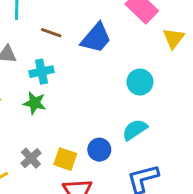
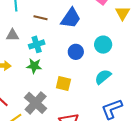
blue circle: (99, 150) -> (76, 52), moved
gray cross: (31, 158) -> (36, 103), size x1.6
yellow square: (65, 159) -> (63, 84), moved

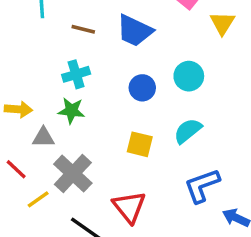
blue trapezoid: (71, 18) -> (135, 31), turned 80
gray triangle: (12, 35) -> (43, 137), moved
yellow square: (63, 84) -> (140, 144), moved

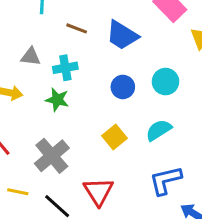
gray triangle: (43, 137) -> (31, 57), moved
yellow square: (140, 144) -> (114, 137), turned 30
yellow line: (38, 199) -> (18, 192), moved, turned 40

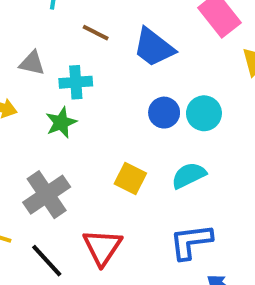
blue circle: (123, 87) -> (164, 113), moved
green star: (57, 100) -> (61, 122), turned 30
yellow square: (114, 137) -> (130, 179), turned -30

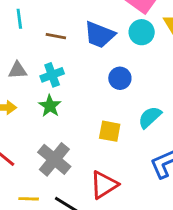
cyan circle: (204, 113) -> (142, 32), moved
red triangle: (102, 247) -> (104, 185), turned 40

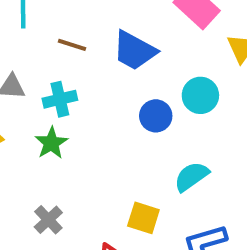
cyan circle: (142, 32) -> (200, 95), moved
yellow square: (110, 131) -> (143, 218), moved
gray cross: (54, 159) -> (48, 220), size x0.6

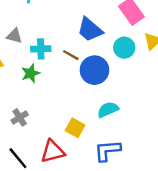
brown line: (72, 45) -> (71, 55), moved
cyan circle: (200, 95) -> (124, 48), moved
blue circle: (156, 116) -> (94, 70), size x1.5

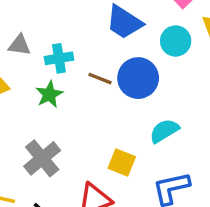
brown line: (71, 55) -> (100, 79), moved
gray cross: (20, 117) -> (42, 158), size x1.5

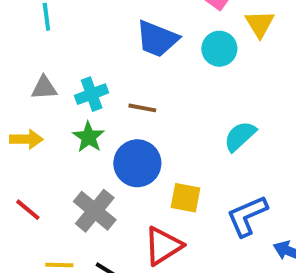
blue circle: (138, 78) -> (137, 163), moved
cyan semicircle: (164, 131) -> (240, 136), moved

